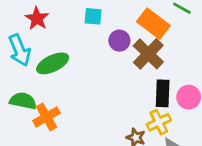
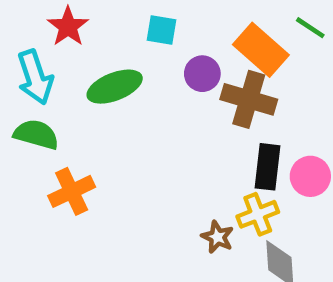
brown cross: (148, 54) -> (249, 99), turned -32
green ellipse: (53, 63) -> (115, 87), moved
green semicircle: (23, 101) -> (36, 134), moved

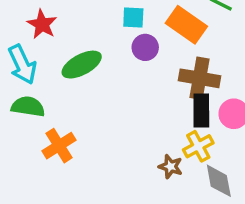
cyan square: (162, 30) -> (133, 18), moved
brown cross: (249, 99) -> (200, 78), moved

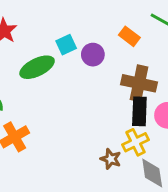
cyan square: (133, 18) -> (66, 45), moved, turned -30
orange rectangle: (186, 25) -> (129, 36), size x0.6

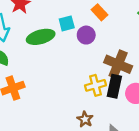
orange rectangle: (129, 36) -> (100, 12), moved
yellow cross: (136, 142) -> (95, 85), moved

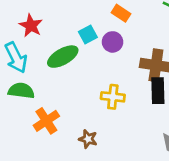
yellow cross: (95, 85) -> (113, 97), moved, turned 36
brown star: (85, 119) -> (88, 139), moved

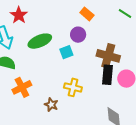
cyan square: (88, 35) -> (66, 52), moved
yellow cross: (113, 97) -> (73, 87), moved

